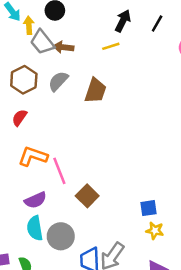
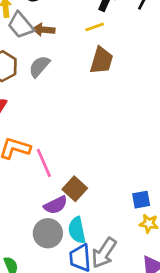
brown trapezoid: (96, 91) -> (102, 60), moved
purple semicircle: (35, 200) -> (56, 205), moved
cyan semicircle: (35, 228) -> (77, 230), moved

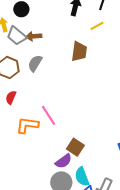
yellow line: (95, 27) -> (97, 26), moved
pink line: (44, 163) -> (49, 115), moved

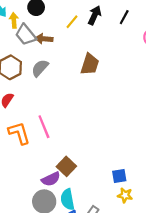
yellow line: (97, 26) -> (72, 22), moved, turned -32
orange L-shape: (27, 125) -> (19, 133), turned 55

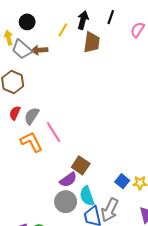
brown trapezoid: (90, 64) -> (92, 42), moved
gray semicircle: (40, 68) -> (32, 116), moved
blue square: (119, 176) -> (122, 181), moved, turned -32

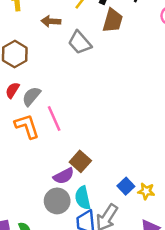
gray trapezoid: (22, 49) -> (80, 43), moved

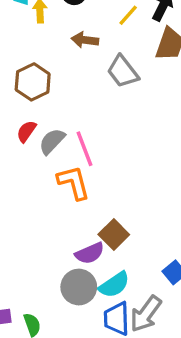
pink line: (54, 118) -> (85, 149), moved
orange L-shape: (27, 126) -> (74, 183), moved
cyan semicircle: (83, 198) -> (114, 285), turned -115

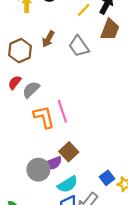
brown arrow: (85, 40) -> (48, 39), moved, turned -70
pink line: (85, 149) -> (62, 111), moved
gray circle: (79, 287) -> (38, 170), moved

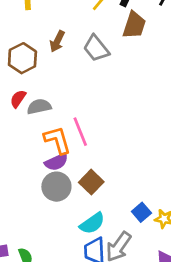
gray semicircle: (31, 90) -> (39, 107), turned 36
purple semicircle: (53, 163) -> (56, 162), moved
gray circle: (38, 170) -> (56, 187), moved

